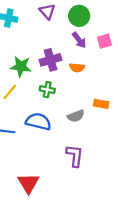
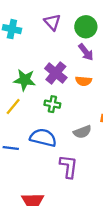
purple cross: (51, 60) -> (56, 73), turned -35
purple L-shape: (75, 156) -> (69, 167), moved

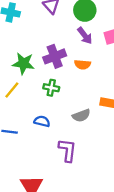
purple cross: (56, 73) -> (55, 56), turned 30
blue semicircle: (43, 138) -> (42, 121), size x0.6

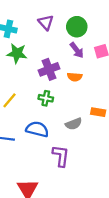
green star: (23, 63) -> (17, 53), moved
blue semicircle: (42, 121) -> (37, 129), size x1.5

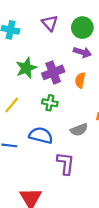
purple arrow: (77, 50) -> (82, 52), turned -35
green star: (17, 53) -> (26, 68), moved, turned -30
orange semicircle: (75, 77) -> (80, 80), turned 96

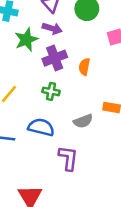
purple arrow: (82, 52) -> (52, 28), moved
green star: (26, 68) -> (26, 40), moved

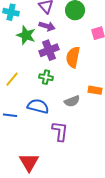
green star: (26, 40) -> (26, 35), turned -30
orange semicircle: (84, 67) -> (73, 57), size x1.5

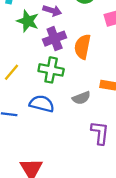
green cross: (46, 77) -> (51, 70), size x1.5
purple L-shape: (60, 131) -> (100, 133), moved

